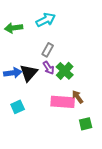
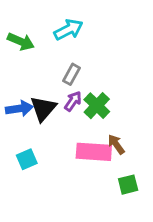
green arrow: (14, 28) -> (21, 42), turned -150
purple arrow: (49, 68) -> (73, 101), turned -112

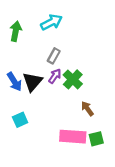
green arrow: (21, 42) -> (16, 31), turned -102
blue arrow: (19, 109) -> (14, 82), turned 66
pink rectangle: (94, 152) -> (73, 137), moved

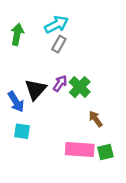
gray rectangle: (54, 56) -> (59, 44), moved
blue arrow: (14, 82) -> (16, 102), moved
cyan square: (20, 120) -> (22, 131), turned 32

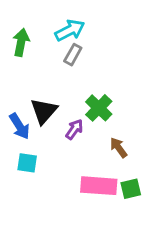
purple arrow: (60, 83) -> (74, 129), moved

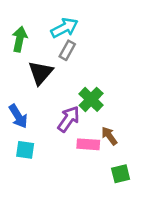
black triangle: (44, 111) -> (41, 73), moved
purple arrow: (74, 129) -> (69, 119), size x1.4
pink rectangle: (99, 186) -> (88, 144), moved, size x0.7

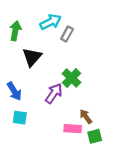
gray rectangle: (67, 50) -> (67, 34), moved
brown arrow: (109, 136) -> (86, 116), moved
pink rectangle: (88, 144) -> (73, 129), moved

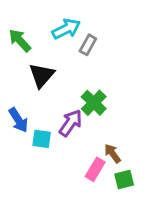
green arrow: (15, 31) -> (20, 40), turned -54
cyan square: (20, 118) -> (42, 139), moved
pink rectangle: (73, 129) -> (95, 169), turned -63

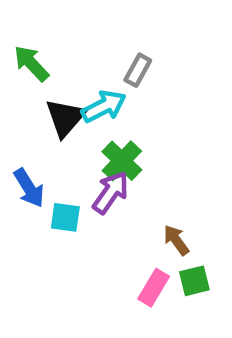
cyan arrow: (66, 29) -> (104, 106), moved
green cross: (94, 103) -> (122, 161), moved
pink rectangle: (95, 169) -> (154, 288), moved

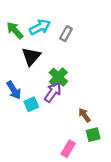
cyan arrow: (104, 106) -> (40, 27), moved
cyan square: (65, 217) -> (31, 104), turned -32
pink rectangle: (154, 288) -> (68, 149), moved

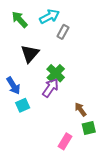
cyan arrow: (40, 27) -> (49, 16), moved
green arrow: (15, 30) -> (20, 20), moved
cyan square: (31, 104) -> (23, 105), moved

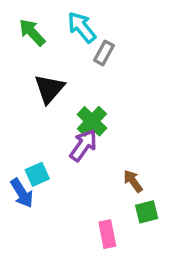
cyan arrow: (49, 16) -> (82, 27), turned -102
blue arrow: (13, 86) -> (22, 193), moved
pink rectangle: (65, 141) -> (107, 234), turned -42

